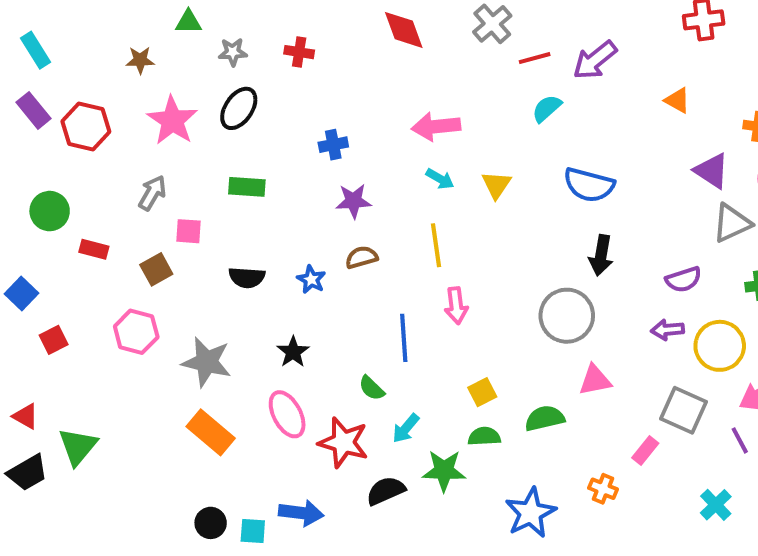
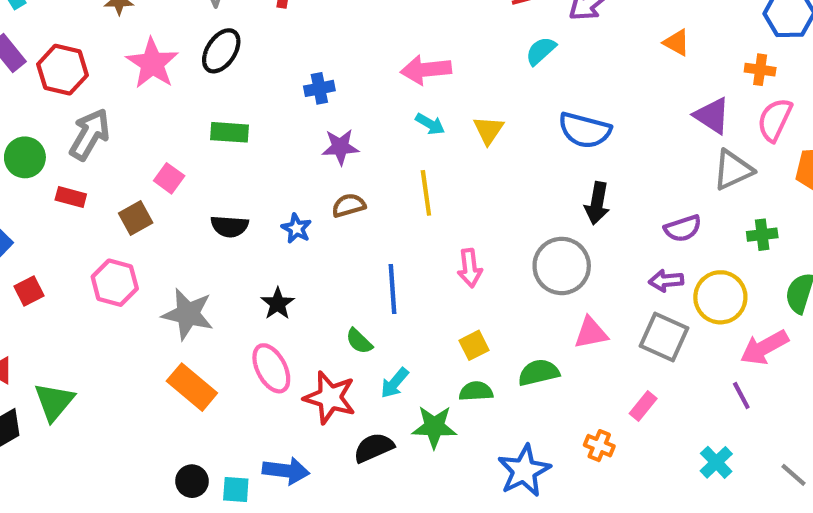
gray arrow: (152, 193) -> (90, 134), moved, size x1.4
pink square: (188, 231) -> (169, 178), turned 32
pink arrow: (456, 306) -> (470, 268), moved
gray square: (683, 410) -> (664, 337), moved

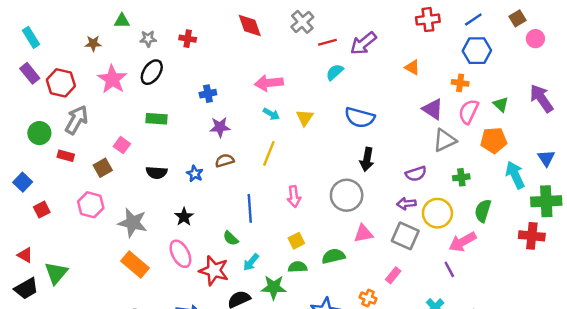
yellow line: (426, 193) -> (269, 153), turned 30

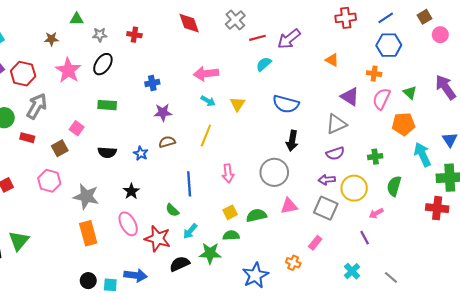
gray triangle: (445, 140) -> (336, 124), moved
pink arrow: (463, 242) -> (376, 213), size x0.6
green semicircle: (333, 256) -> (256, 215), moved
orange rectangle: (135, 265) -> (88, 233), turned 35

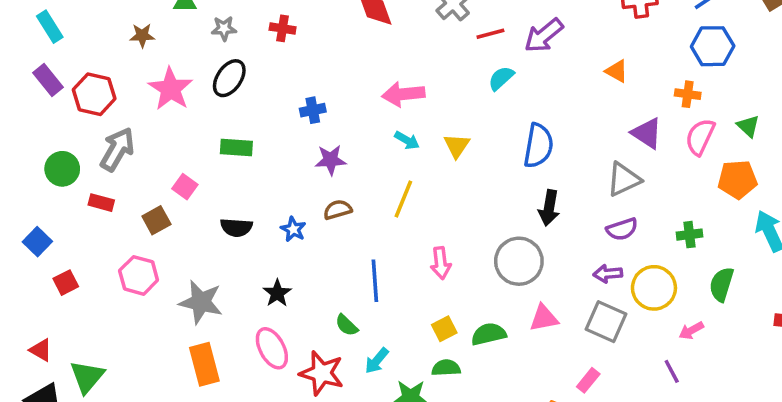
blue semicircle: (286, 104) -> (538, 146), turned -95

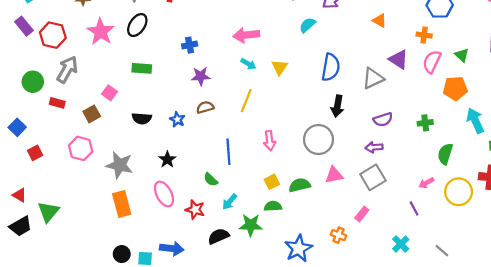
gray triangle: (624, 179) -> (373, 78), moved
yellow circle: (654, 288) -> (459, 192), moved
gray square: (606, 322) -> (373, 177), turned 35
red star: (322, 373) -> (195, 210), size x0.7

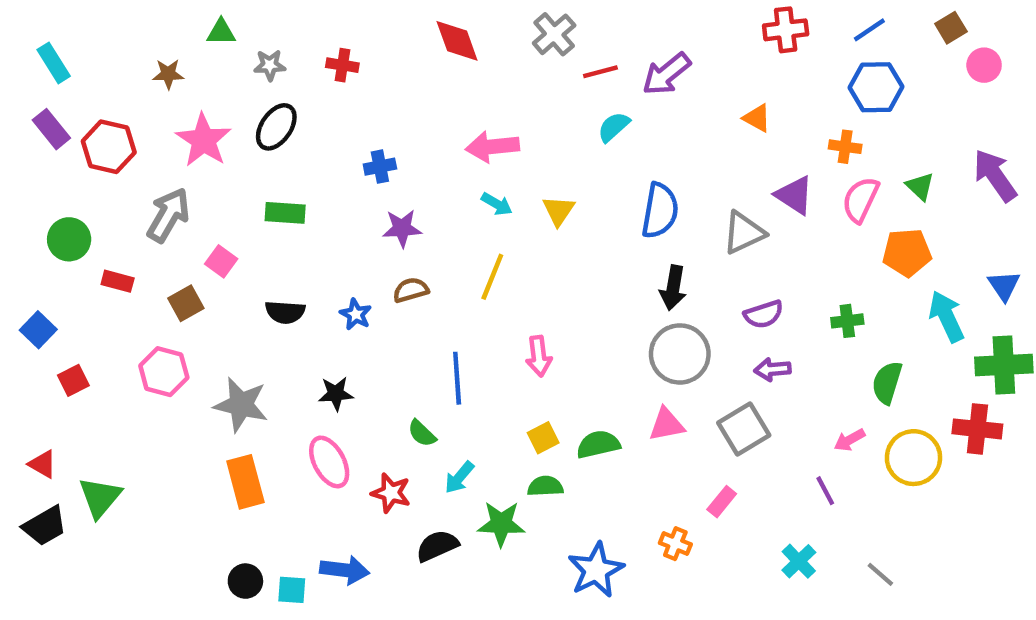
gray arrow: (67, 69) -> (168, 215), moved
gray circle: (318, 140) -> (680, 354), moved
purple arrow: (374, 147) -> (772, 369), moved
black star: (167, 160) -> (336, 394), turned 30

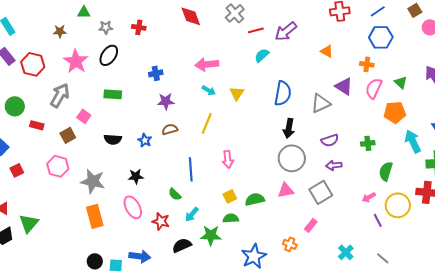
purple line: (825, 491) -> (378, 220), moved

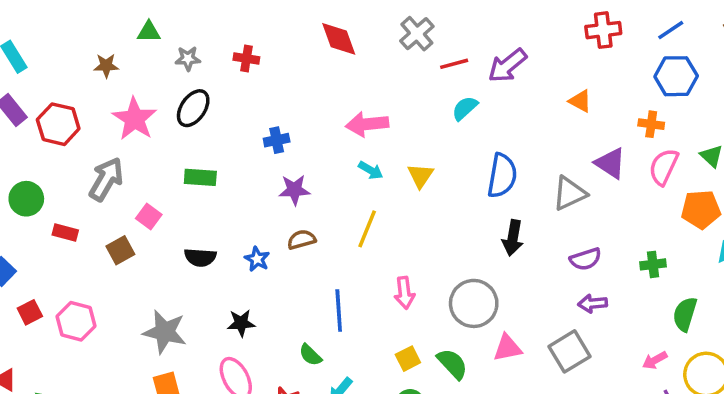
gray circle: (292, 158) -> (474, 303), moved
pink hexagon: (58, 166) -> (76, 321), moved
green semicircle: (255, 199) -> (452, 364), turned 60

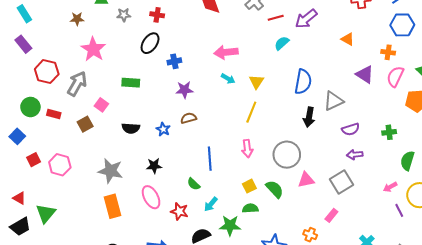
black ellipse: (193, 108) -> (150, 43), moved
red hexagon: (58, 124) -> (47, 72), moved
gray triangle: (570, 193) -> (333, 101), moved
green circle: (26, 199) -> (30, 107), moved
yellow line: (367, 229) -> (251, 112), moved

